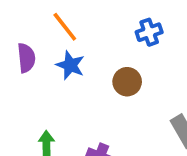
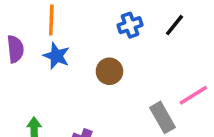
orange line: (65, 27) -> (51, 20), turned 40

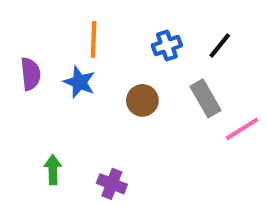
orange line: (51, 20) -> (94, 39), moved
gray rectangle: (163, 117) -> (205, 98), moved

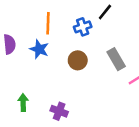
blue cross: (167, 45) -> (83, 27), moved
black line: (220, 45) -> (105, 12), moved

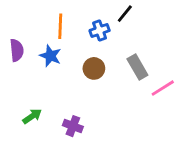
green arrow: (23, 103) -> (32, 116), turned 56

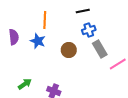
black line: (125, 14) -> (83, 11), moved, turned 40
blue cross: (100, 31) -> (89, 30), moved

